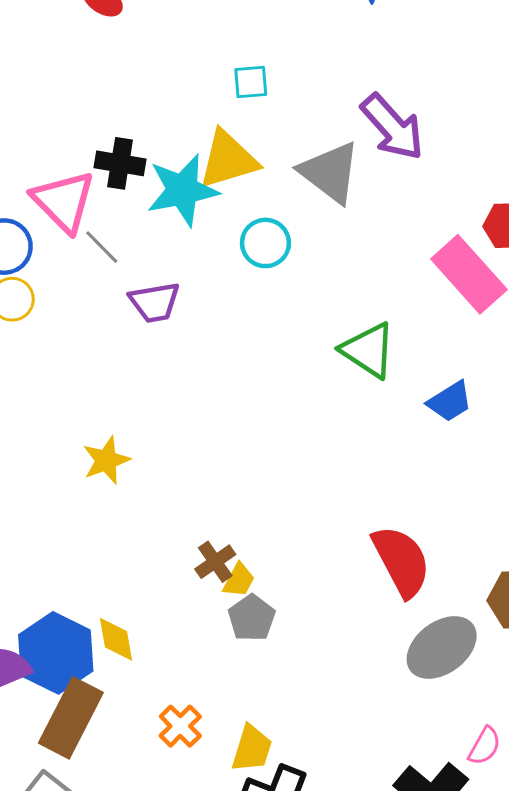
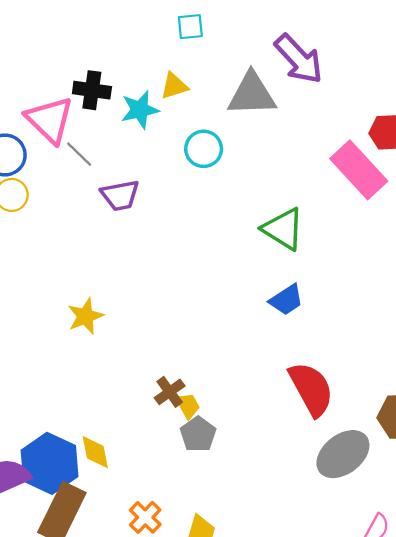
yellow triangle: (228, 160) -> (174, 86), size x0.6
gray triangle: (330, 172) -> (252, 94), turned -38
cyan star: (182, 190) -> (140, 110), size x0.7
blue trapezoid: (450, 401) -> (286, 300), moved
yellow trapezoid: (239, 580) -> (188, 406), turned -56

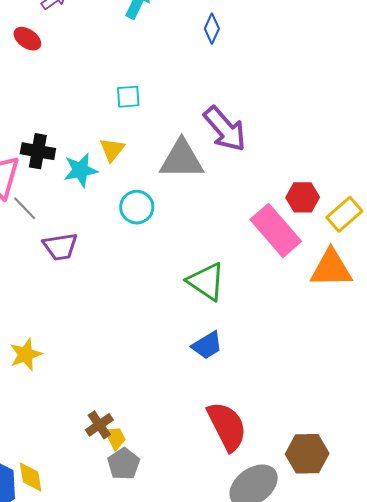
yellow triangle: (174, 86) -> (112, 150), turned -36

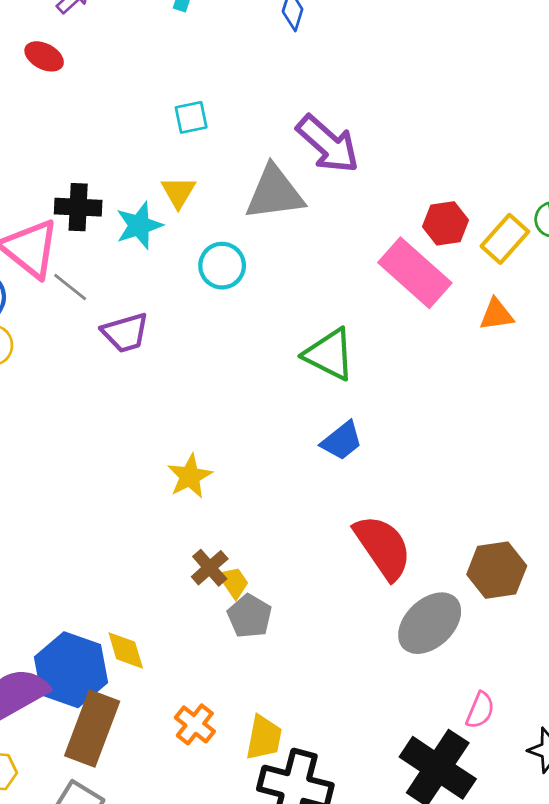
orange triangle: (331, 268) -> (497, 315), size x0.6
yellow star: (26, 354) -> (190, 476), moved

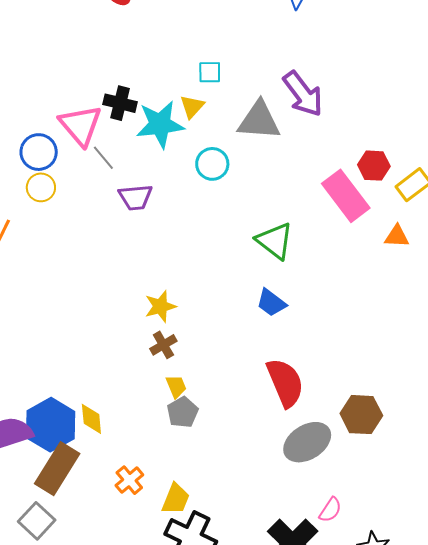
cyan square: (191, 117) -> (210, 72), moved
cyan star: (139, 225) -> (160, 124), size x1.4
blue trapezoid: (342, 441) -> (271, 303), turned 64
brown cross: (210, 568) -> (163, 345), moved

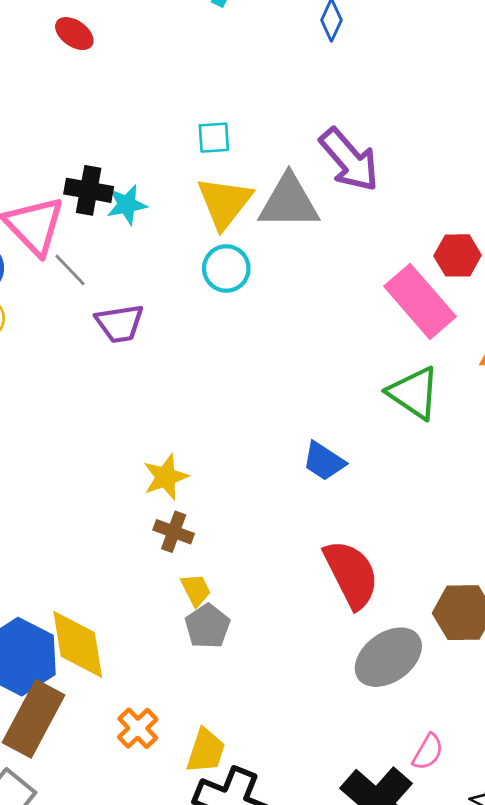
yellow triangle: (192, 107) -> (224, 202), moved, size x1.6
cyan star: (160, 124) -> (127, 205), moved, size x0.6
green triangle: (275, 241) -> (414, 393), moved
brown cross: (163, 345) -> (174, 532), turned -36
yellow diamond: (91, 419) -> (78, 644), size x1.6

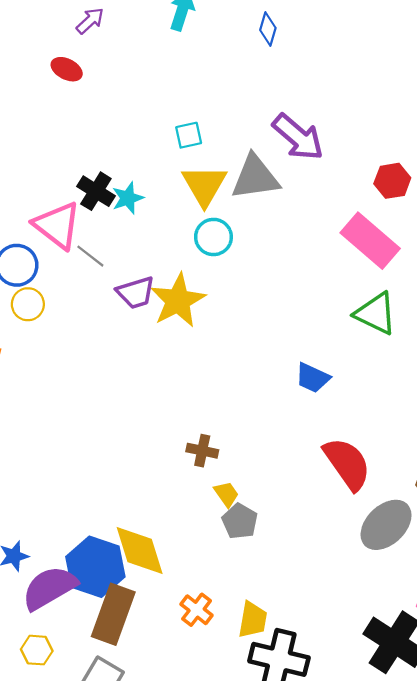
black cross: (89, 190) -> (96, 191), turned 30
red hexagon: (458, 255) -> (392, 181), moved
yellow star: (166, 477) -> (178, 301), moved, size x1.5

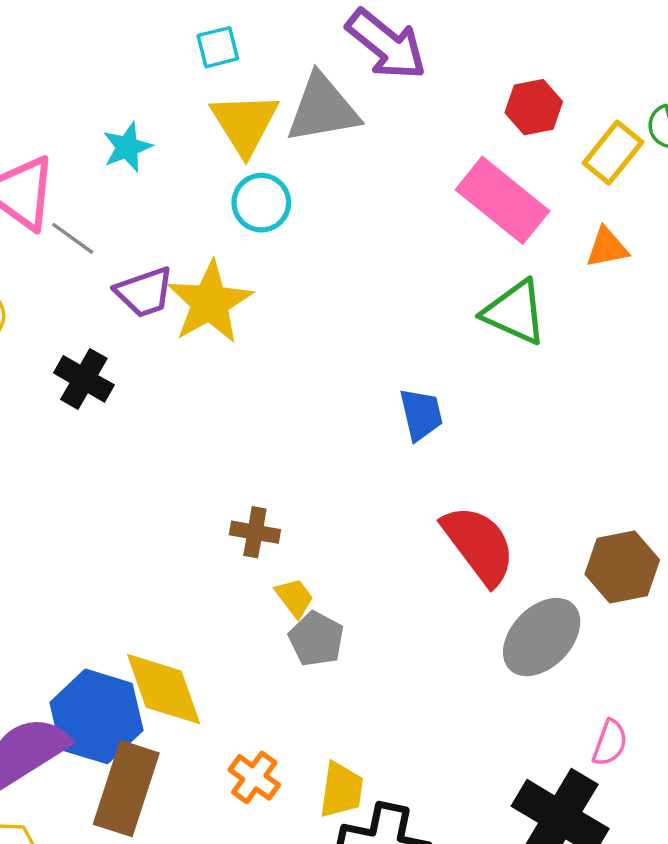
black cross: (96, 191) -> (84, 379), moved
blue trapezoid: (313, 378) -> (421, 414), turned -126

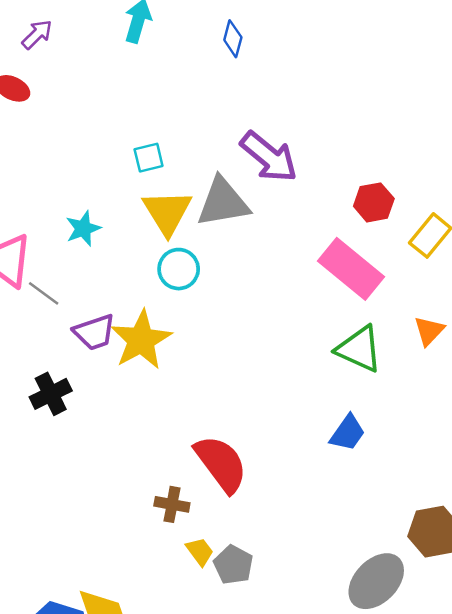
orange triangle: (607, 248) -> (429, 331), moved, turned -36
black cross: (84, 379) -> (51, 394), turned 33
blue trapezoid: (421, 414) -> (348, 433), moved, turned 48
red semicircle: (479, 545) -> (221, 464), moved
gray pentagon: (316, 639) -> (233, 565), moved

